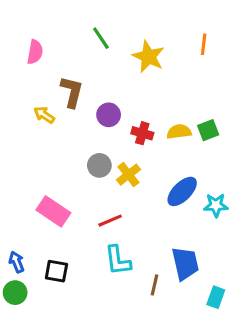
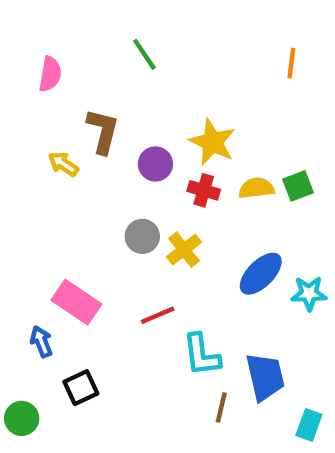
yellow star: (148, 57) -> (212, 142), moved
cyan L-shape: (118, 260) -> (201, 355), moved
blue arrow: (17, 262) -> (41, 342), moved
black square: (56, 271) -> (81, 388), turned -35

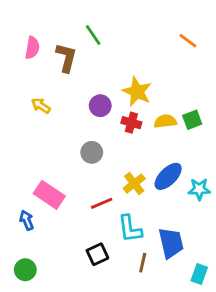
orange line: (291, 63) -> (188, 41), turned -60
brown L-shape: (103, 131) -> (66, 58), moved
yellow cross: (184, 250) -> (134, 183), moved
black square: (81, 388) -> (97, 254), moved
green circle: (22, 418) -> (25, 270), moved

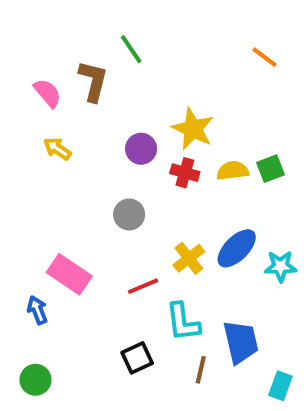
pink semicircle: (32, 48) -> (47, 93), moved, turned -50

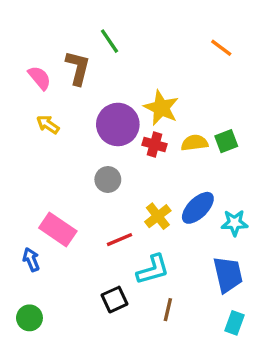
purple circle: (141, 149) -> (118, 124), size x1.6
cyan L-shape: (183, 322) -> (153, 270), turned -99
blue trapezoid: (241, 342) -> (228, 275), moved

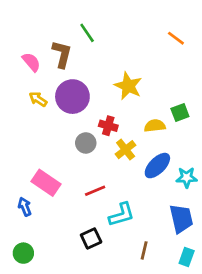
purple circle: (118, 124) -> (72, 97), moved
yellow semicircle: (195, 143) -> (155, 126), moved
red cross: (155, 144) -> (108, 126), moved
yellow cross: (158, 216) -> (126, 150), moved
brown line: (168, 310) -> (144, 250), moved

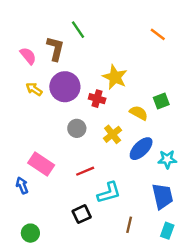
red cross: (108, 126) -> (97, 99), moved
yellow semicircle: (155, 126) -> (139, 113), turned 36
green circle: (23, 253) -> (30, 233), moved

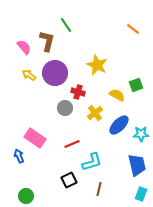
red cross: (97, 99) -> (78, 92), moved
brown line: (129, 225) -> (99, 189), moved

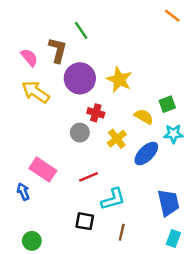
orange line: (133, 29) -> (172, 16), moved
purple circle: (55, 73) -> (80, 78), moved
yellow arrow: (29, 75) -> (36, 92), size x1.6
cyan star: (141, 134) -> (173, 134), moved
black square: (69, 180) -> (85, 221), turned 35

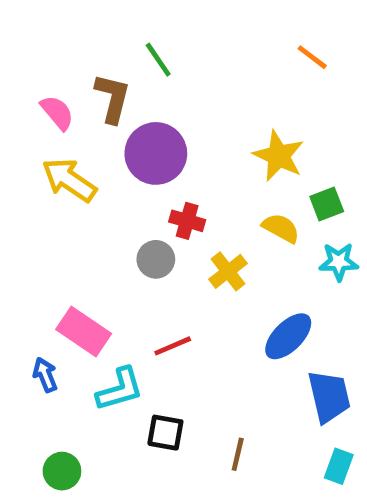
orange line: (172, 16) -> (312, 57), moved
yellow star: (119, 80) -> (279, 156), moved
blue ellipse: (146, 153) -> (288, 336), moved
cyan L-shape: (113, 199) -> (120, 389), moved

